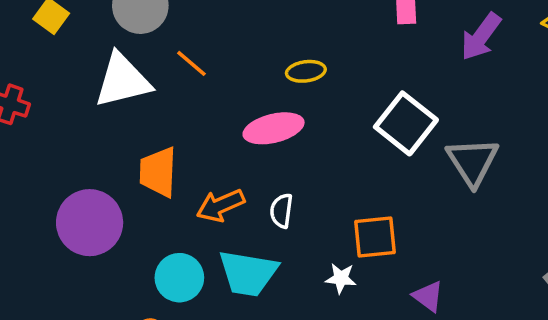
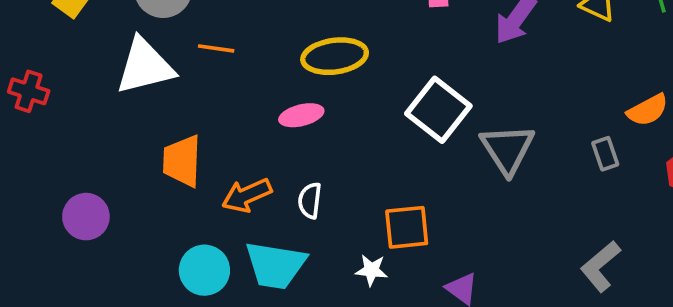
orange line: (191, 63) -> (216, 48), turned -32
yellow ellipse: (306, 71) -> (335, 56), size x1.6
pink ellipse: (274, 128) -> (301, 115), size x0.7
purple circle: (90, 223) -> (86, 217), moved, size x0.7

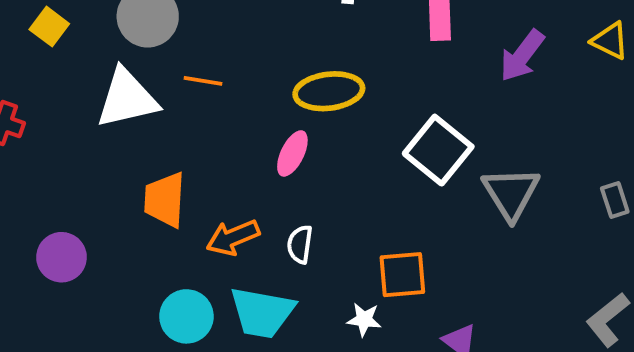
pink ellipse: (301, 115) -> (292, 153), turned -51

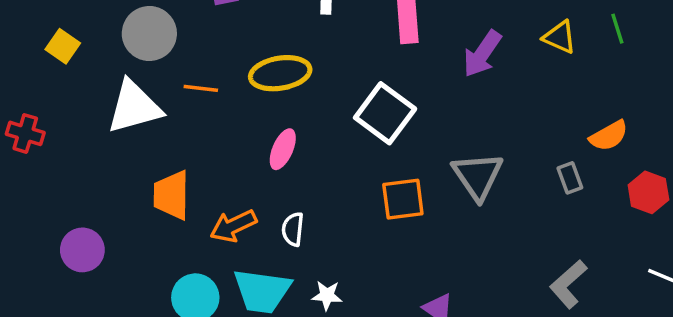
yellow ellipse: (329, 91) -> (280, 73), moved
white square: (438, 150) -> (385, 113), moved
orange square: (402, 275) -> (403, 199), moved
white star: (364, 319) -> (327, 295), moved

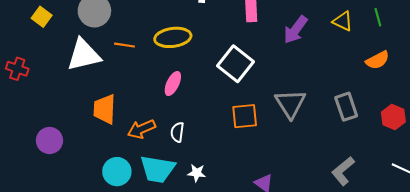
orange semicircle: (609, 136) -> (378, 60), moved
gray rectangle: (570, 178) -> (346, 107), size x1.5

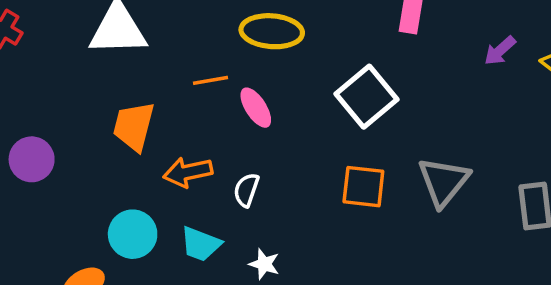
purple arrow: (296, 30) -> (500, 51), moved, size x0.7
orange line: (124, 45) -> (211, 80), moved, turned -30
pink ellipse: (173, 84) -> (256, 108), turned -70
cyan trapezoid: (157, 169) -> (201, 244), size x0.7

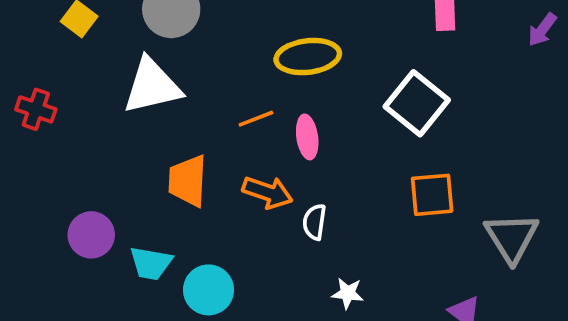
pink ellipse: (256, 108) -> (307, 137), turned 36
orange arrow: (188, 172) -> (267, 192), moved, turned -138
gray triangle: (444, 182) -> (511, 237), moved
cyan trapezoid: (201, 244) -> (151, 263), moved

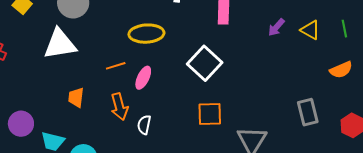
pink ellipse: (307, 137) -> (143, 78), turned 30
orange trapezoid: (188, 181) -> (76, 97), size x0.7
orange arrow: (267, 192) -> (119, 107), turned 52

